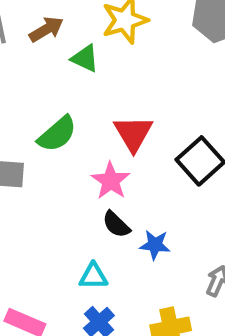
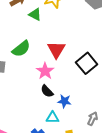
cyan triangle: (93, 276) -> (53, 118), moved

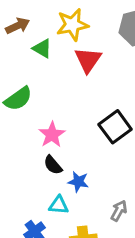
red triangle: (56, 50) -> (88, 60), moved

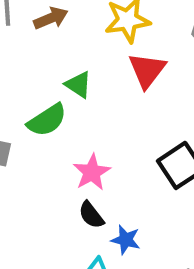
green triangle: (42, 48) -> (78, 85), moved

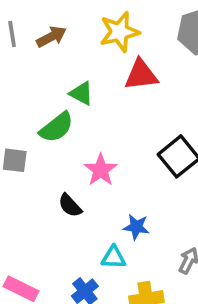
red triangle: (147, 70) -> (141, 75), turned 51
black semicircle: (91, 215) -> (70, 205), moved

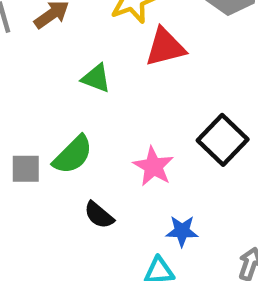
green semicircle: (56, 127) -> (73, 155), moved
pink star: (101, 170) -> (153, 166), moved

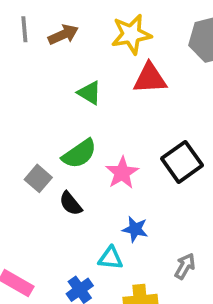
green semicircle: (73, 155) -> (79, 154), moved
gray square: (26, 169) -> (38, 178), moved, turned 30

